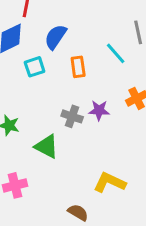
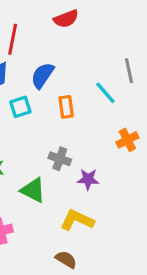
purple star: (99, 110) -> (88, 179), moved
yellow L-shape: (110, 182) -> (77, 220), moved

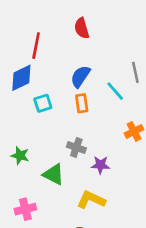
red semicircle: (66, 19) -> (82, 28), turned 95
blue semicircle: (42, 75) -> (80, 76), moved

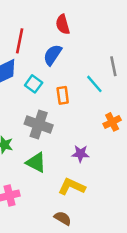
blue semicircle: (80, 76) -> (53, 55), moved
cyan square: (43, 103) -> (34, 84), moved, turned -36
gray cross: (76, 147) -> (39, 125), moved, size x1.5

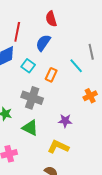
orange rectangle: (63, 95) -> (51, 75), turned 32

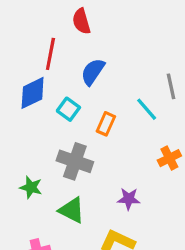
red semicircle: (51, 19) -> (81, 21), moved

